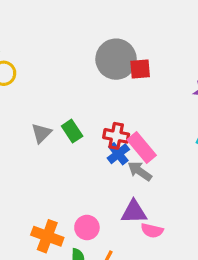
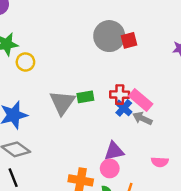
green rectangle: (72, 131) -> (85, 97), turned -56
gray triangle: (41, 133) -> (62, 103), size x1.6
purple triangle: (134, 212) -> (114, 151), moved

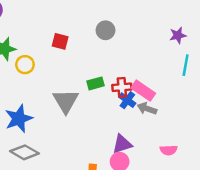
gray circle: (109, 36) -> (106, 30), size x0.6
red square: (129, 40) -> (60, 41), moved, turned 35
green rectangle: (85, 97) -> (95, 83), moved

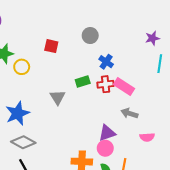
blue cross: (127, 100) -> (106, 62), moved
gray triangle: (66, 101) -> (58, 97), size x0.7
gray arrow: (147, 109) -> (129, 113), moved

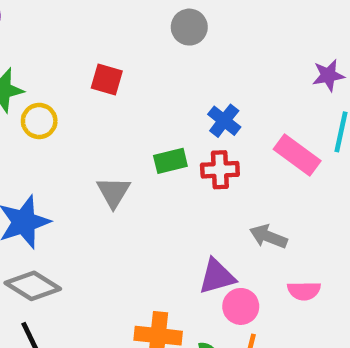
gray circle: (90, 36) -> (189, 27), moved
pink rectangle: (124, 87) -> (297, 155), moved
pink circle: (105, 148) -> (241, 306), moved

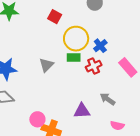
yellow circle: (39, 121) -> (76, 39), moved, size x1.6
red cross: (220, 170) -> (94, 66), turned -35
pink circle: (241, 306) -> (37, 119), moved

